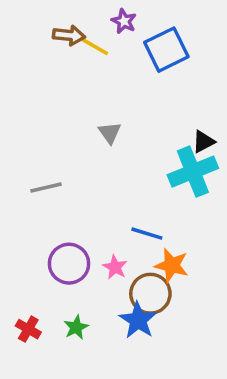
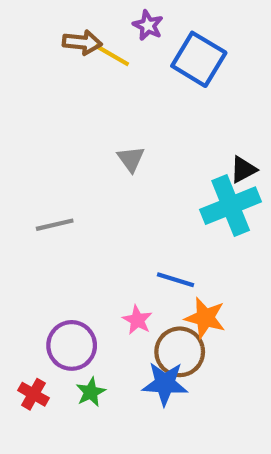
blue square: (166, 50) -> (199, 59), turned -33
purple circle: (69, 264) -> (72, 345), moved
blue star: (138, 320) -> (165, 384), turned -30

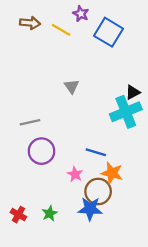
brown arrow: (82, 42) -> (30, 23), moved
purple circle: (72, 345) -> (42, 151), moved

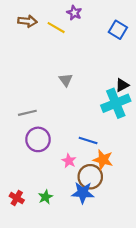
blue square: (108, 32) -> (118, 30), moved, size x0.7

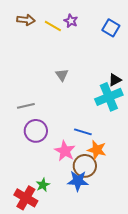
purple star: (74, 13) -> (71, 21), moved
pink star: (69, 161) -> (65, 151), size x1.5
red cross: (17, 198) -> (26, 198), moved, size x1.6

